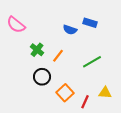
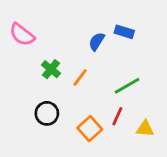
blue semicircle: (70, 30) -> (97, 41), turned 104
black circle: (42, 77) -> (47, 113), moved
red line: (85, 102) -> (117, 116), moved

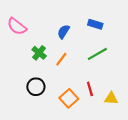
blue semicircle: (97, 41) -> (63, 32), moved
green line: (127, 86) -> (97, 54), moved
red line: (117, 116) -> (90, 89), turned -40

